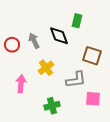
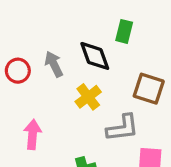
yellow cross: (46, 68) -> (88, 97), moved

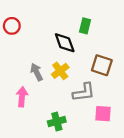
gray arrow: (54, 64) -> (37, 72), moved
red circle: (18, 71) -> (12, 26), moved

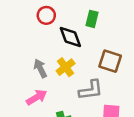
red circle: (12, 26) -> (46, 15), moved
pink arrow: (22, 97) -> (37, 97), moved, turned 54

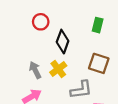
green rectangle: (92, 19) -> (98, 25), moved
black diamond: (70, 37) -> (63, 42), turned 40

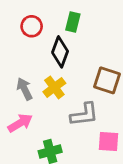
green rectangle: (98, 25) -> (73, 22), moved

